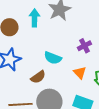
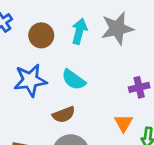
cyan semicircle: (53, 58) -> (74, 80), moved

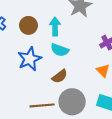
cyan arrow: (79, 31) -> (55, 27), moved

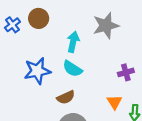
brown circle: (28, 25) -> (39, 18), moved

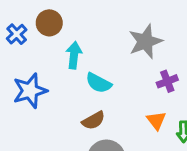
gray star: (106, 25) -> (145, 41), moved
cyan arrow: (73, 42) -> (74, 55), moved
blue star: (37, 71) -> (30, 91), moved

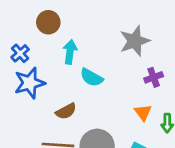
blue cross: (17, 34) -> (20, 53), moved
brown semicircle: (93, 120) -> (66, 111), moved

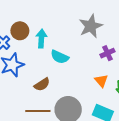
brown circle: (48, 22) -> (20, 31), moved

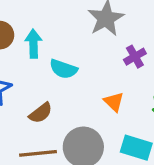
orange triangle: (101, 81) -> (114, 102), moved

